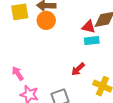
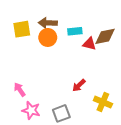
cyan rectangle: (92, 41) -> (75, 31), moved

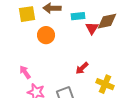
orange circle: (48, 37) -> (46, 35), moved
red triangle: (89, 44) -> (92, 28), turned 48

